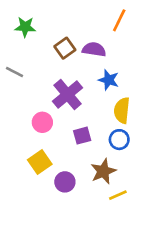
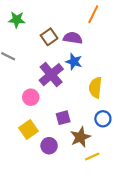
blue star: (109, 80) -> (74, 62), moved
purple square: (82, 136) -> (63, 118), moved
blue circle: (119, 140) -> (103, 119), moved

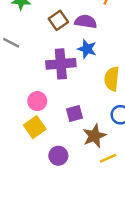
purple cross: (51, 75) -> (61, 64), turned 35
pink circle: (31, 97) -> (37, 101), moved
purple circle: (49, 146) -> (58, 156), moved

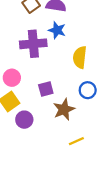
purple circle: (58, 156) -> (24, 120), moved
yellow line: (108, 158) -> (76, 141), moved

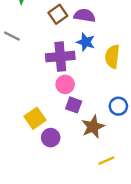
yellow semicircle: (80, 57) -> (112, 57), moved
pink circle: (12, 78) -> (65, 84), moved
purple square: (46, 89) -> (74, 105), turned 35

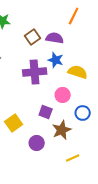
yellow semicircle: (112, 57) -> (78, 72), turned 102
pink circle: (65, 84) -> (63, 95), moved
purple circle: (51, 138) -> (37, 143), moved

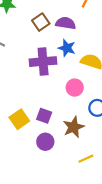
purple square: (46, 112) -> (44, 116), moved

